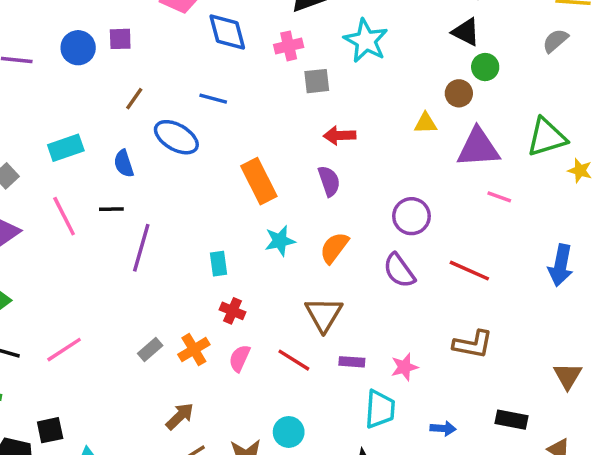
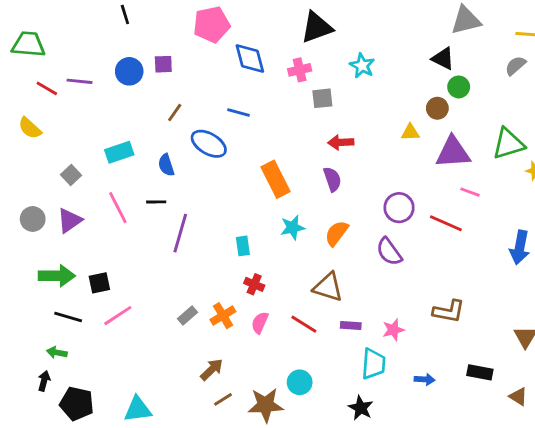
cyan star: (366, 41) -> (362, 66), size x0.7
red line: (469, 271) -> (446, 223), moved
brown triangle: (324, 314) -> (328, 287), turned -44
black square: (50, 430) -> (99, 283), moved

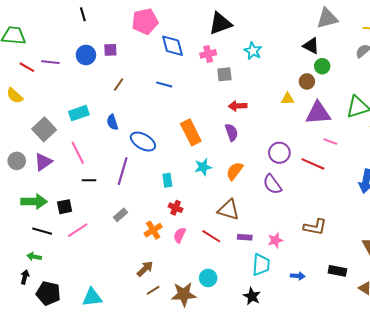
blue ellipse: (209, 144) -> (143, 142), moved
gray square: (71, 175) -> (44, 129), size x1.6
black line: (156, 202) -> (89, 180), moved
gray rectangle: (187, 316) -> (121, 215), moved

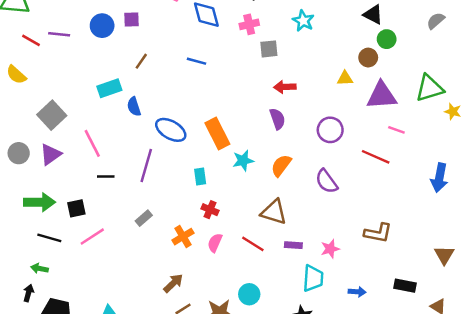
cyan rectangle: (79, 113) -> (109, 88), moved
orange rectangle: (191, 132) -> (217, 134), moved
purple circle: (279, 153) -> (330, 130), moved

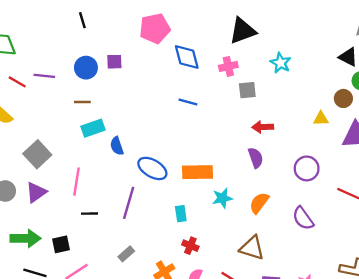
brown line: (141, 61) -> (82, 102), moved, turned 56
blue line: (196, 61) -> (188, 102), moved
orange rectangle: (217, 134) -> (197, 172), turned -64
pink line: (92, 143) -> (76, 182), turned 36

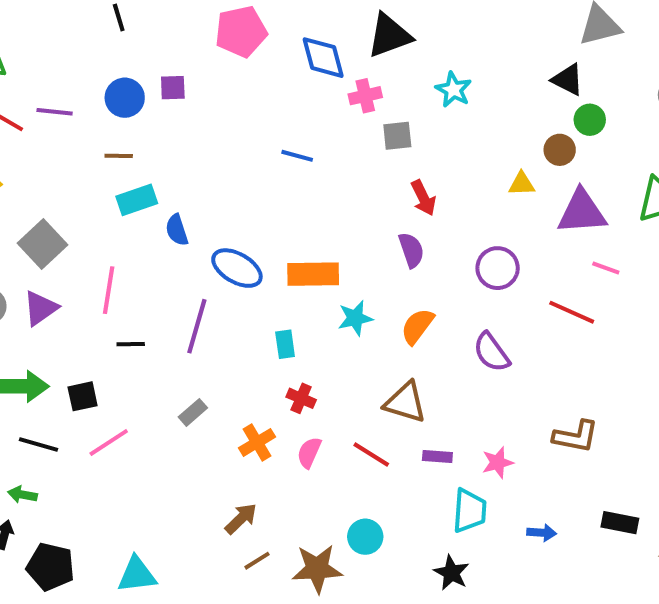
blue diamond: (187, 57) -> (323, 58), moved
red arrow: (263, 127) -> (423, 198), turned -114

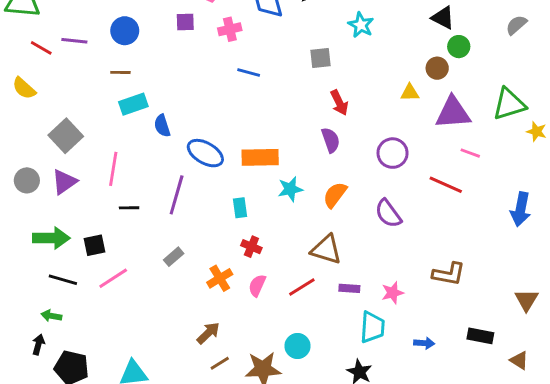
purple square: (173, 88) -> (185, 22), moved
pink cross: (365, 96) -> (230, 29), moved
red line: (371, 454) -> (302, 287), turned -64

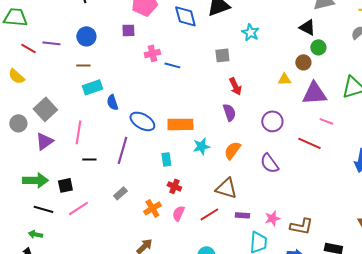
pink cross: (230, 29) -> (152, 53), moved
gray circle: (27, 180) -> (18, 123), moved
brown L-shape: (449, 274) -> (301, 226), moved

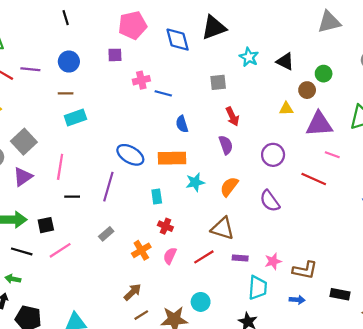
black triangle: (307, 27) -> (285, 62), moved
blue semicircle: (112, 102) -> (182, 124), moved

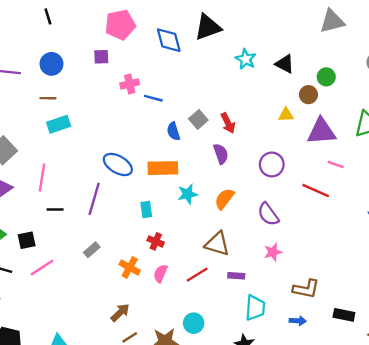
gray square: (218, 82) -> (198, 119), moved, turned -35
orange cross: (141, 250) -> (130, 268), turned -30
pink star: (273, 261) -> (273, 252), moved

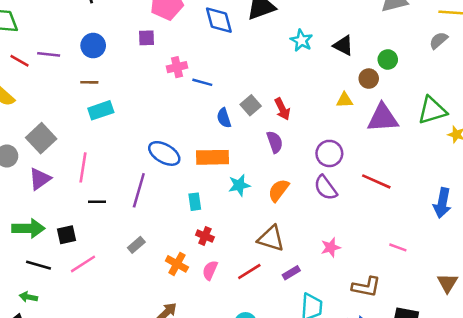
pink line: (336, 164) -> (398, 247), moved
purple semicircle: (268, 214) -> (326, 188), moved
purple rectangle: (236, 276) -> (291, 273), turned -35

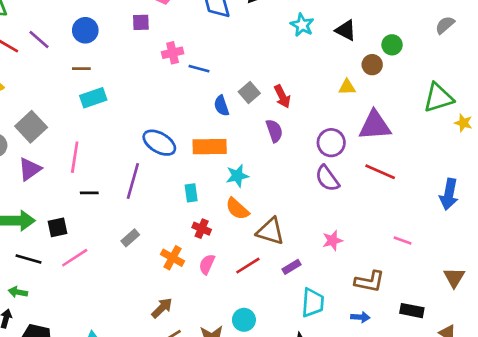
purple line: (49, 54) -> (39, 40), turned 35
purple triangle: (383, 118) -> (375, 125), moved
orange semicircle: (279, 190) -> (237, 209), moved, turned -85

